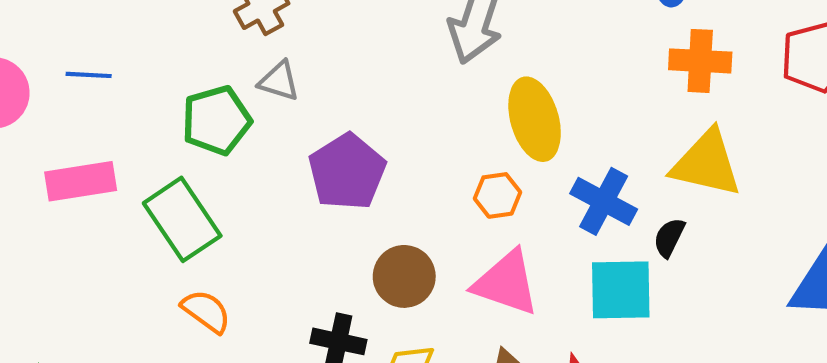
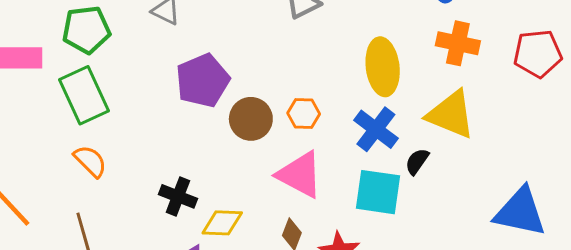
yellow ellipse: (535, 119) -> (383, 67), moved
green pentagon: (216, 120) -> (86, 30), moved
brown circle: (404, 276) -> (251, 119), moved

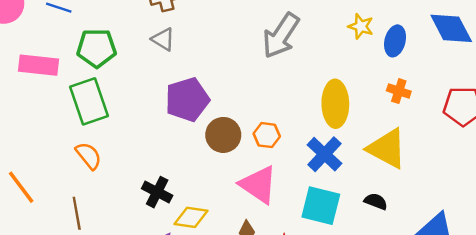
orange cross: (458, 43) -> (399, 91), size x0.7
black semicircle: (417, 161) -> (376, 201), moved, turned 70

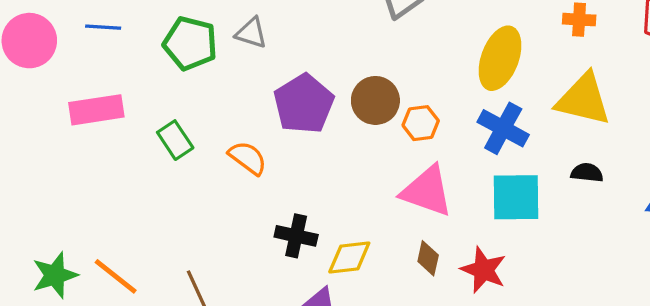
green pentagon: (97, 48) -> (190, 43), moved, turned 30
green rectangle: (89, 101) -> (175, 140), size x0.6
yellow ellipse: (335, 104) -> (500, 58), turned 36
brown circle: (223, 135) -> (375, 100), moved
orange semicircle: (89, 156) -> (248, 158), moved

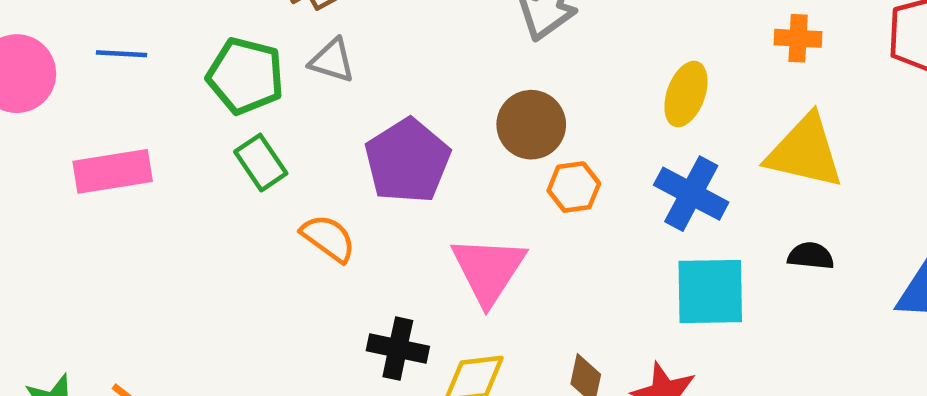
yellow ellipse: (500, 58) -> (686, 94), size x0.7
brown circle: (375, 100) -> (531, 125), moved
green rectangle: (175, 140) -> (261, 163), moved
pink triangle: (427, 191) -> (488, 270), moved, turned 44

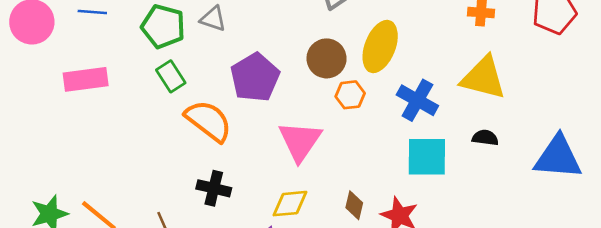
yellow ellipse: (686, 94) -> (380, 46), moved, size x1.4
orange semicircle: (328, 238) -> (208, 121), size x1.5
black cross: (398, 349) -> (214, 188), moved

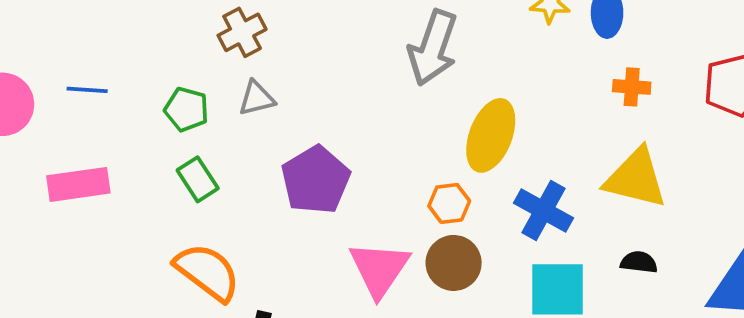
gray triangle: (213, 19) -> (256, 98), turned -32
green pentagon: (163, 26) -> (187, 109), size x0.7
brown circle: (327, 58) -> (454, 263), moved
orange semicircle: (208, 121) -> (207, 272), moved

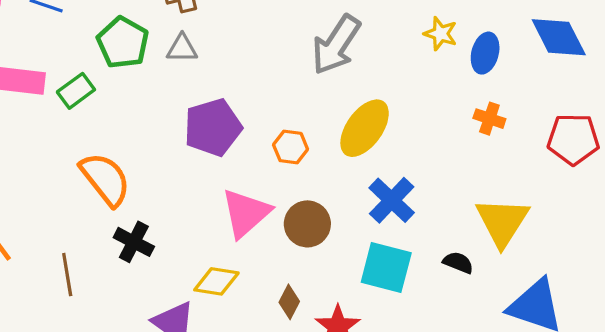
green pentagon: (187, 109) -> (123, 43), size x1.4
yellow triangle: (636, 178) -> (502, 222), moved, turned 34
green rectangle: (198, 179) -> (76, 91), moved, turned 72
orange hexagon: (449, 203) -> (291, 147), moved

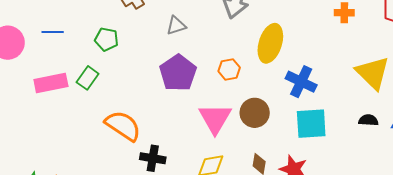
green pentagon: (123, 43) -> (106, 39), size x0.7
gray triangle: (182, 48) -> (176, 26), moved
black semicircle: (458, 263) -> (368, 120), moved

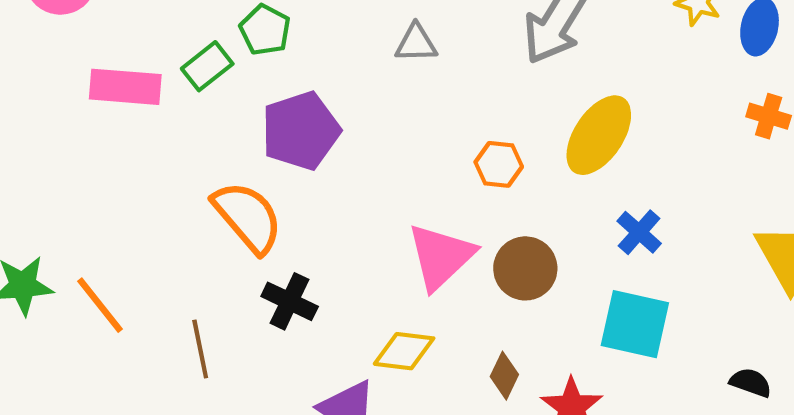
purple pentagon: (178, 73) -> (301, 131), moved
green rectangle: (88, 78) -> (207, 66), moved
blue cross: (301, 82) -> (639, 232), size x0.7
black semicircle: (368, 120) -> (751, 383), moved

